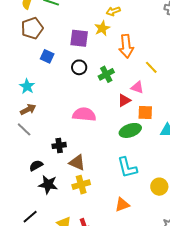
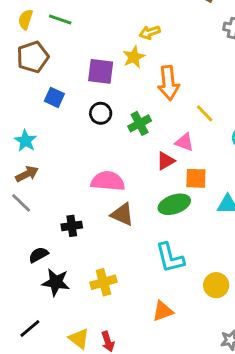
brown triangle: (77, 163) -> (122, 214), moved

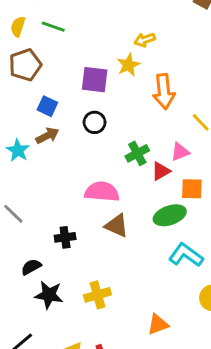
green cross: (140, 123) -> (137, 153), moved
pink triangle: (184, 142) -> (180, 152), turned -42
brown arrow: (27, 174) -> (47, 136), moved
cyan L-shape: (170, 258) -> (186, 255), moved, turned 140

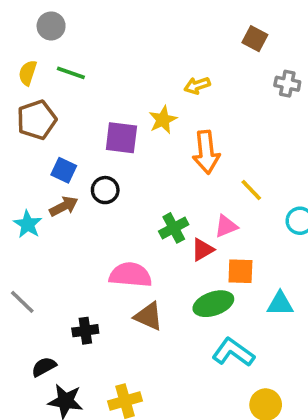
yellow arrow: (145, 40) -> (197, 85), moved
black circle: (95, 122) -> (105, 190), moved

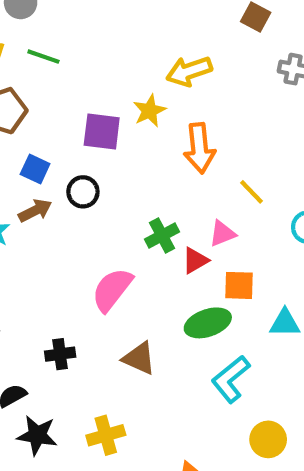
yellow arrow: (197, 85) -> (189, 71), size x1.5
pink semicircle: (130, 275) -> (112, 290), turned -57
brown triangle: (148, 316) -> (139, 358), moved
cyan L-shape: (233, 352) -> (231, 379), turned -75

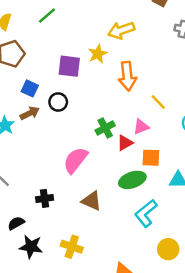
green line: (43, 57) -> (47, 15), moved, turned -60
yellow cross: (106, 435) -> (72, 247), turned 35

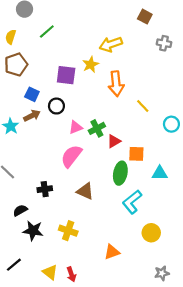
pink triangle: (141, 127) -> (76, 127), moved
green ellipse: (132, 180) -> (120, 173), turned -60

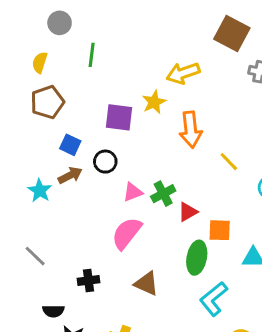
brown square: (145, 17) -> (232, 34), size x1.6
green line: (47, 32) -> (92, 55), turned -42
black semicircle: (20, 210) -> (53, 311), turned -152

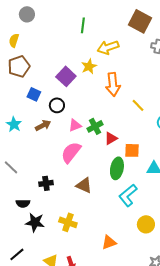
green line: (92, 55) -> (83, 25), moved
purple square: (119, 117) -> (66, 76), turned 36
brown arrow: (70, 175) -> (43, 125), moved

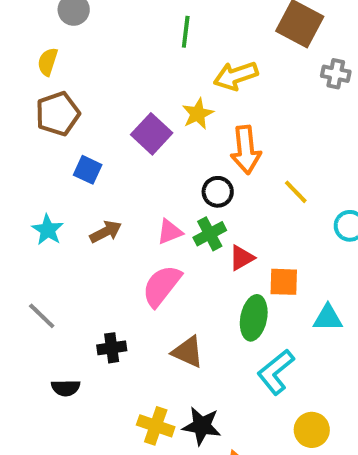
black circle: (57, 105) -> (218, 192), moved
black star: (35, 222) -> (202, 426), moved

